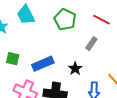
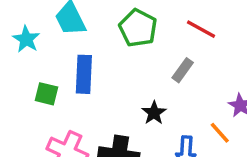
blue rectangle: (43, 64) -> (84, 74), moved, turned -65

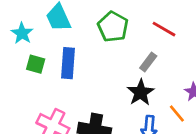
green square: (47, 94) -> (36, 64), moved
black star: (154, 113) -> (141, 93), moved, size x1.4

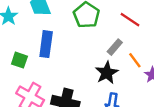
green square: (36, 64) -> (19, 60), moved
orange line: (177, 114) -> (135, 60), moved

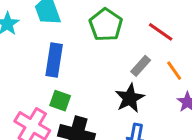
green square: (19, 60) -> (60, 101), moved
orange line: (135, 60) -> (174, 71), moved

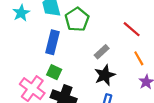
green pentagon: (106, 25) -> (77, 19), moved
gray rectangle: (141, 66) -> (102, 52), moved

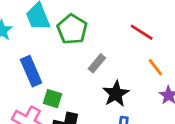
blue rectangle: (53, 42) -> (31, 71), moved, turned -30
gray rectangle: (102, 52) -> (97, 63), moved

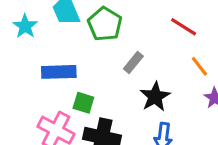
blue rectangle: (31, 71) -> (59, 72), turned -68

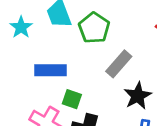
gray rectangle: (133, 62) -> (119, 64), size x1.4

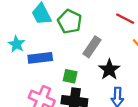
cyan star: (21, 27) -> (17, 44), moved
green square: (72, 99) -> (70, 76), moved

